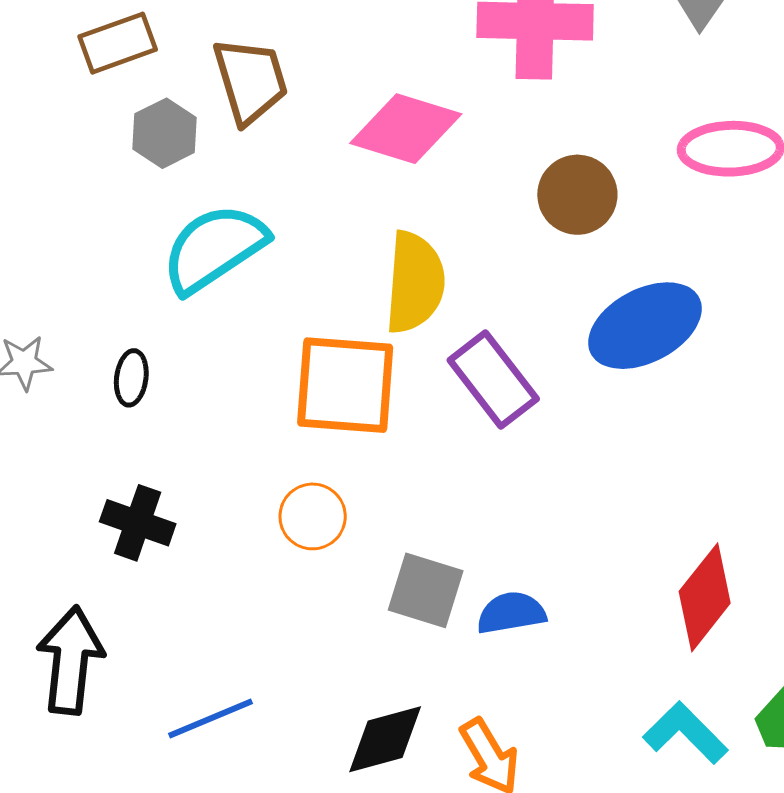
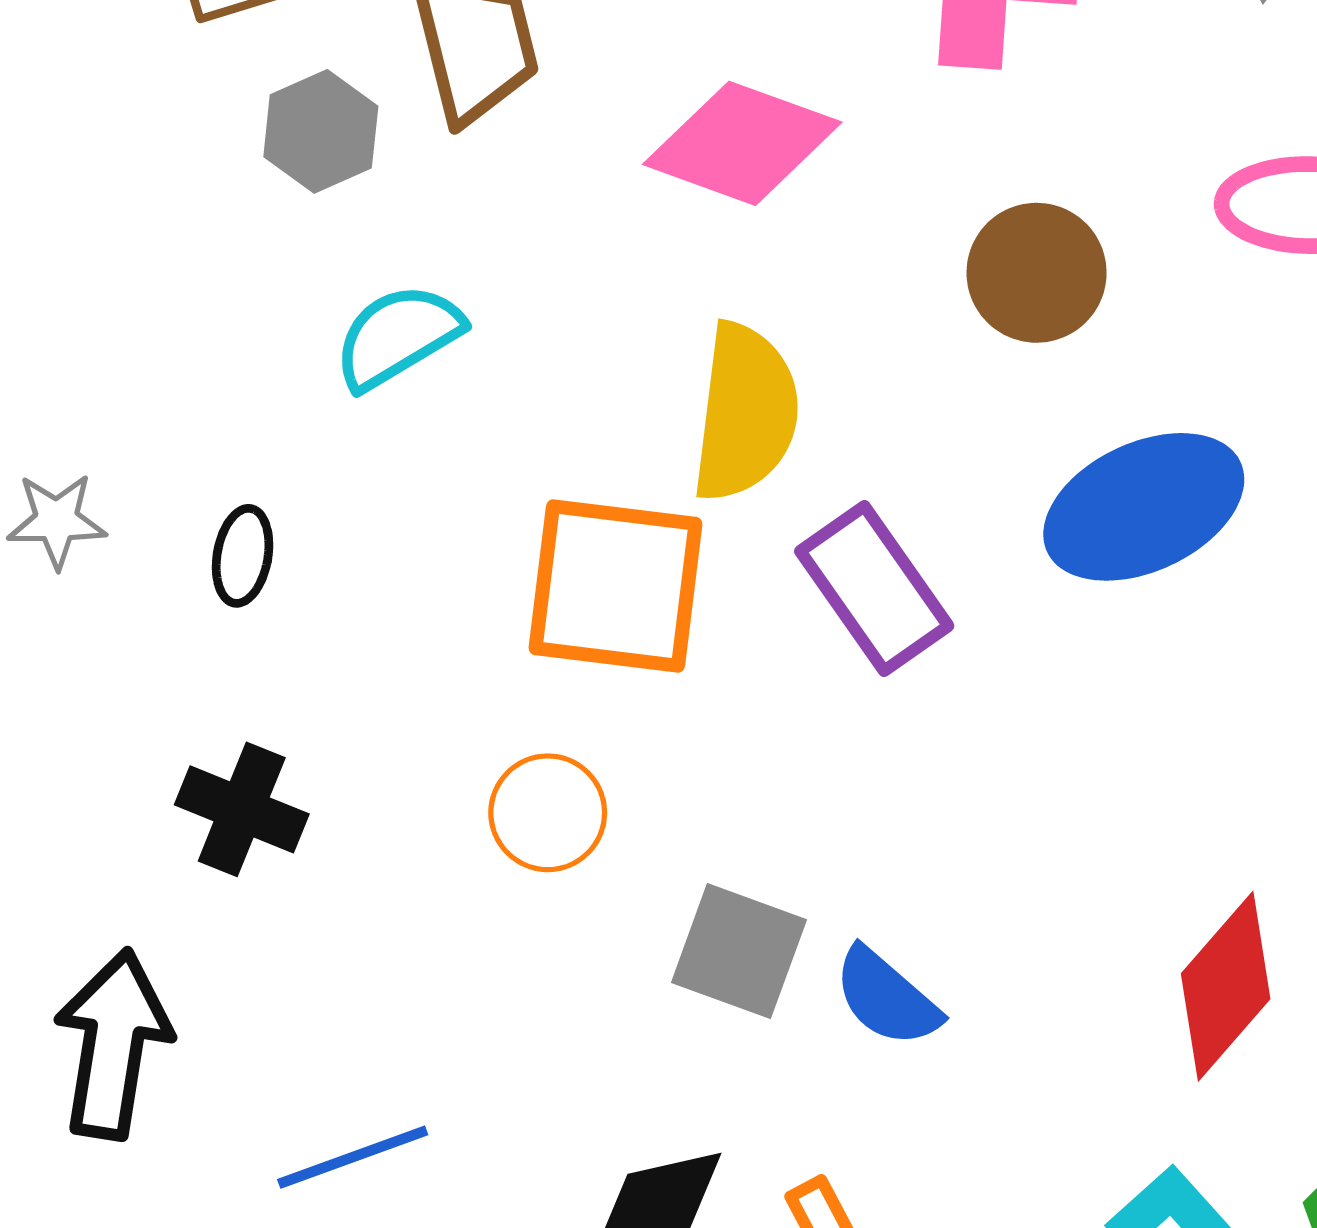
cyan semicircle: (214, 248) -> (398, 336), size x0.7
blue semicircle: (511, 613) -> (887, 997), turned -132

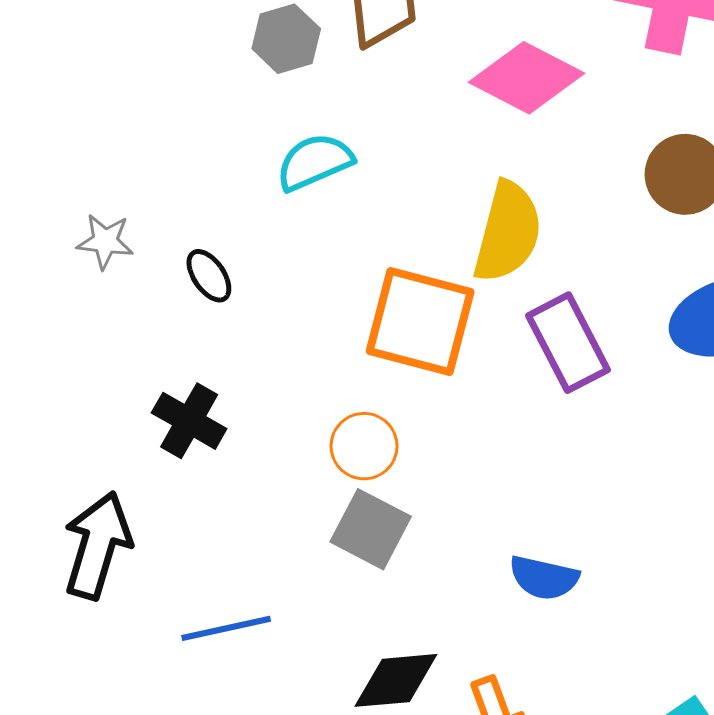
black ellipse: (243, 556) -> (209, 276), turned -52
gray square: (739, 951) -> (371, 529), moved
blue semicircle: (887, 997) -> (544, 578), turned -36

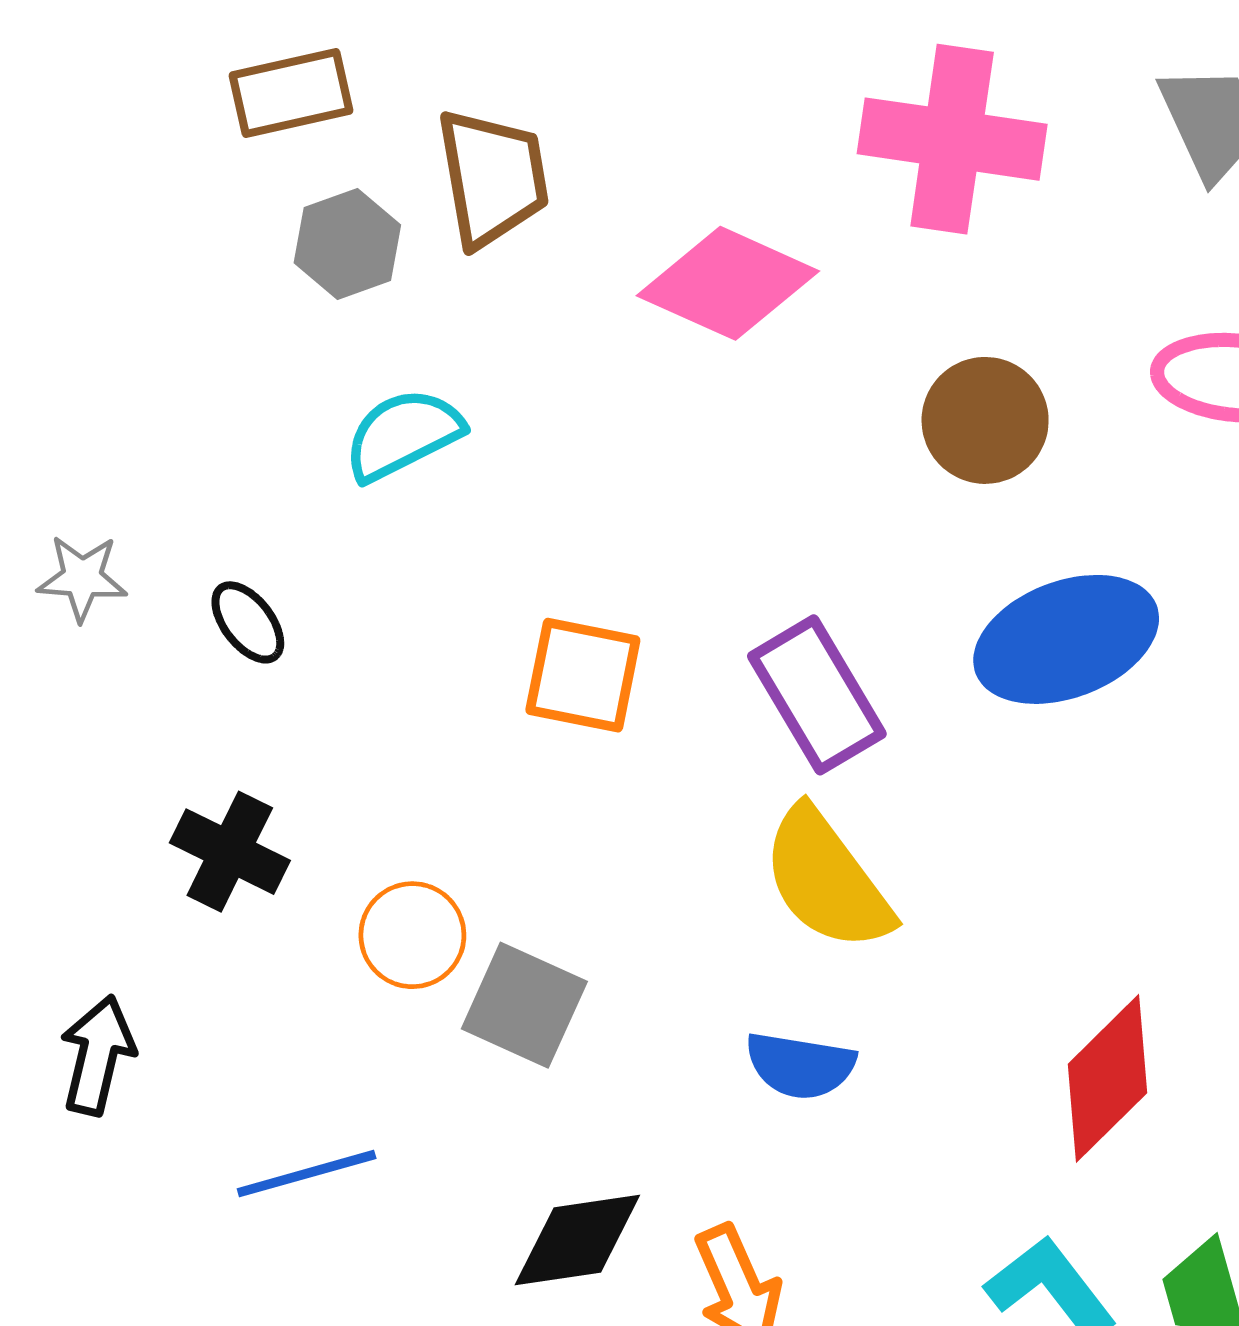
yellow semicircle: (508, 232) -> (827, 880), moved, turned 132
orange square: (420, 321) -> (583, 675), size x0.7
orange circle: (364, 446) -> (412, 935), moved
black arrow: (97, 545) -> (97, 1055), size x0.7

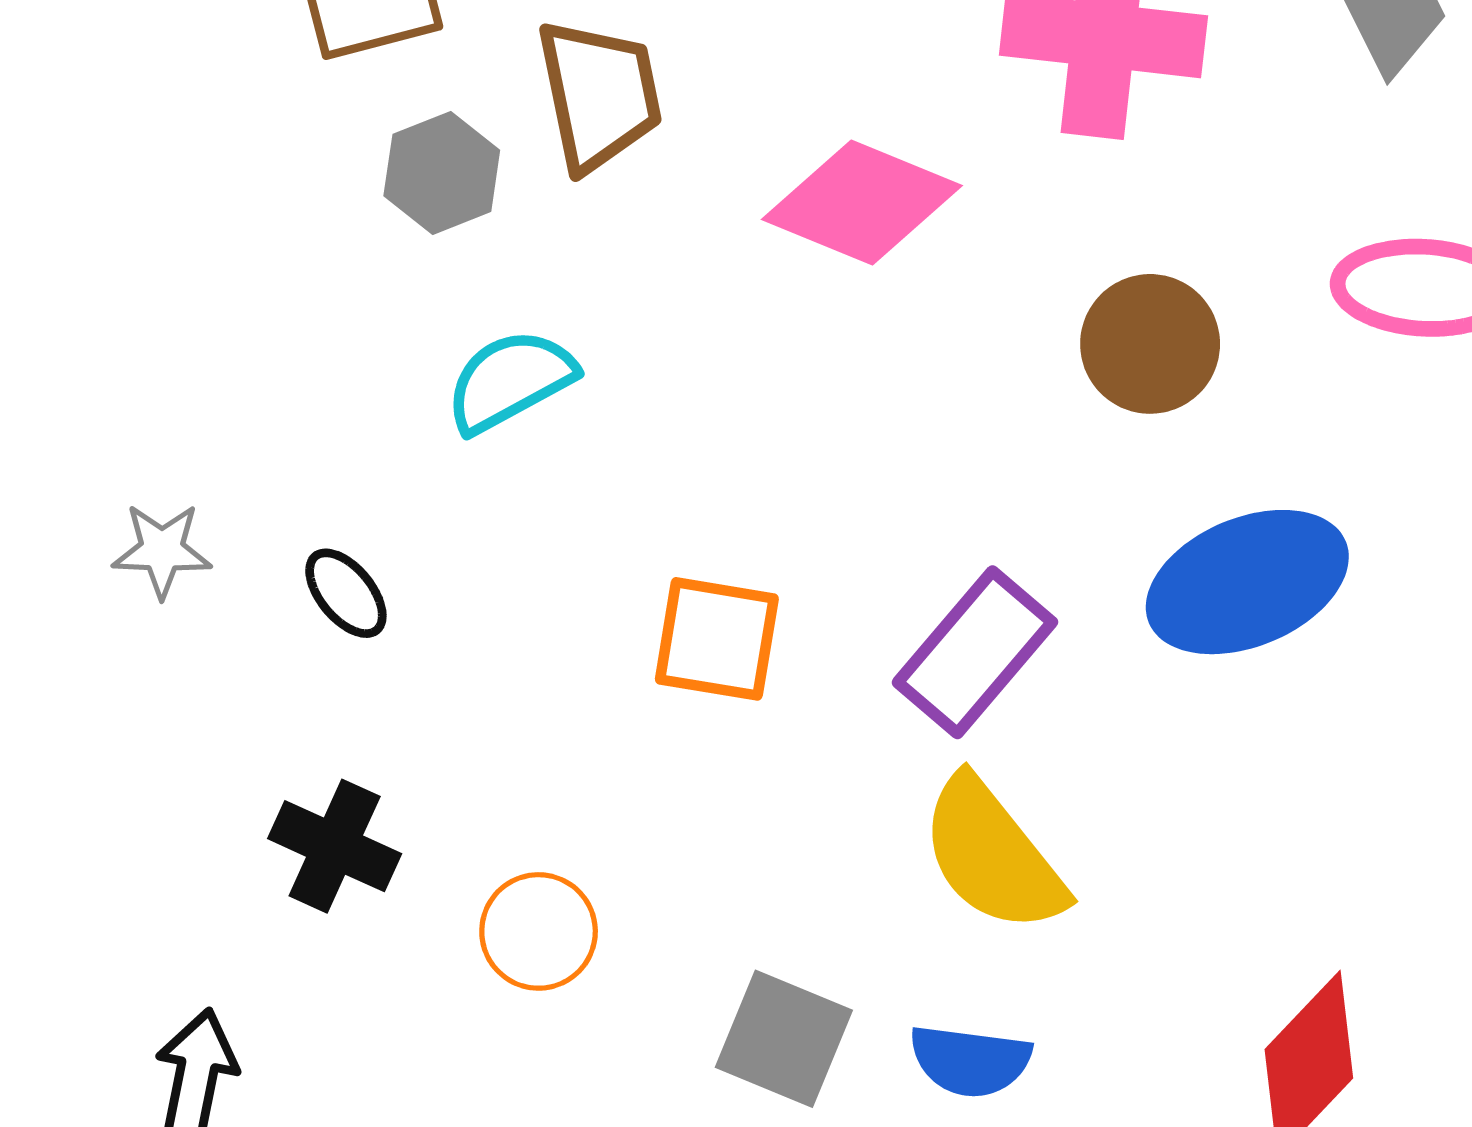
purple rectangle: (817, 695) -> (975, 652), turned 73
gray square: (524, 1005) -> (784, 1039), moved

